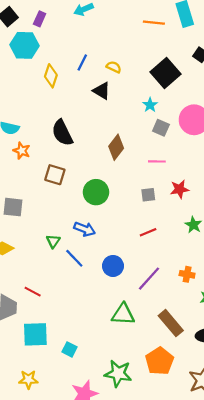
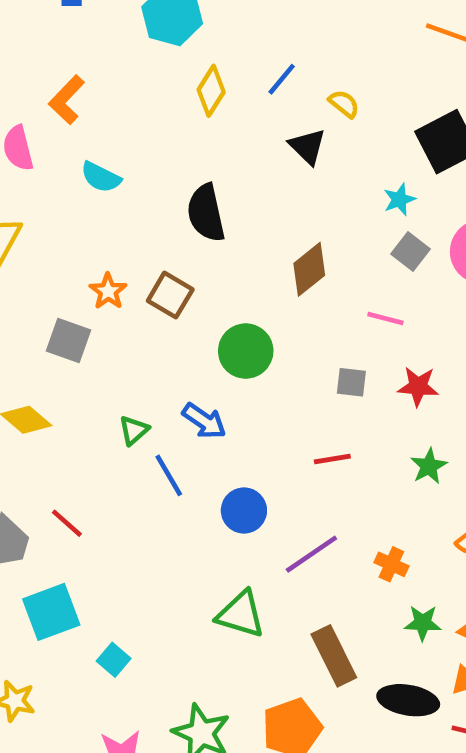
orange star: (22, 151) -> (108, 291), moved
cyan square: (35, 334) -> (51, 612), turned -32

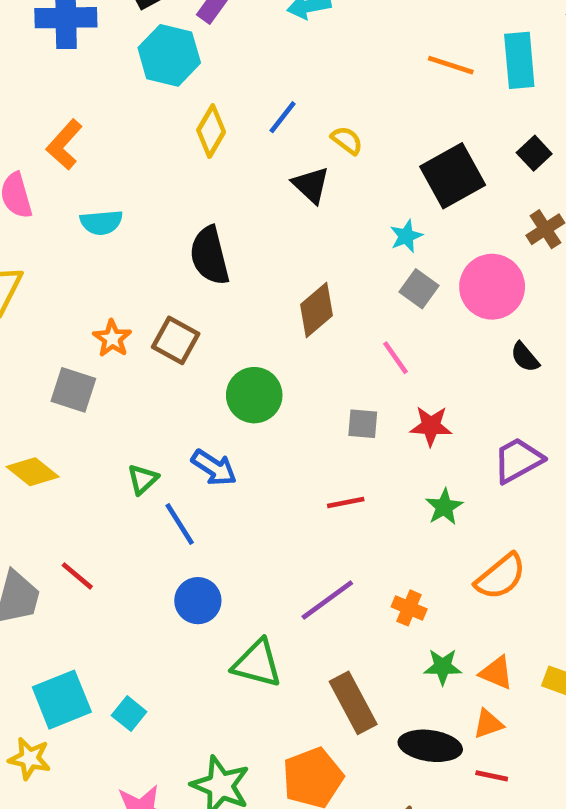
cyan semicircle: (101, 177) -> (101, 222), turned -30
pink line: (385, 318) -> (396, 358), turned 42
blue circle: (244, 511) -> (198, 601), moved
cyan square: (51, 612) -> (62, 700), moved

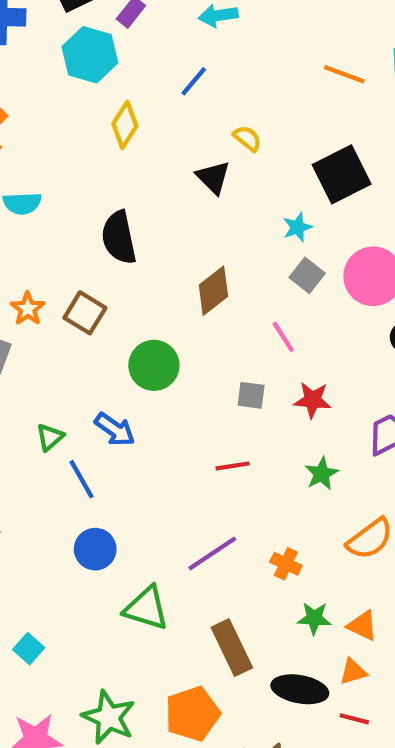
blue line: (283, 117) -> (194, 81), moved

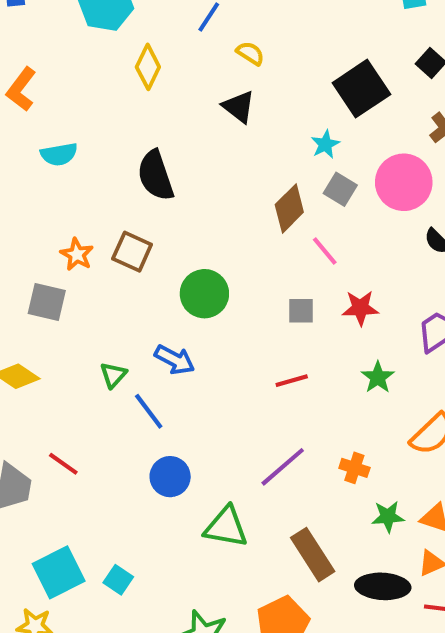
yellow semicircle: (247, 138) -> (250, 53), moved
brown diamond: (213, 291) -> (289, 208), moved

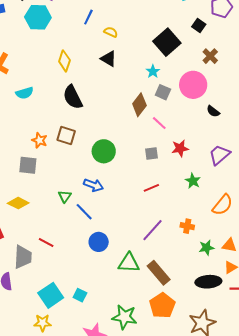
yellow diamond: (148, 67) -> (64, 61), moved
brown rectangle: (313, 555) -> (159, 273), moved

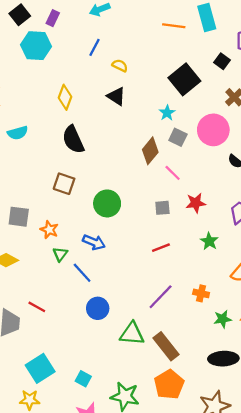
orange star: (39, 140) -> (49, 230), moved
cyan square: (80, 295) -> (83, 379), moved

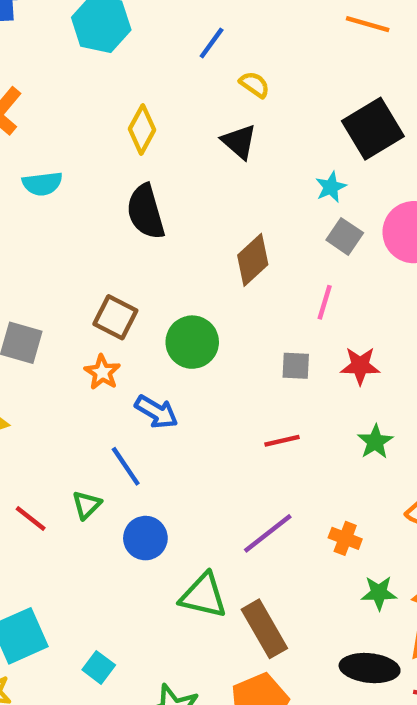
brown diamond: (150, 151) -> (253, 260), moved
pink line: (173, 173) -> (325, 302), turned 54
brown square: (64, 184) -> (115, 317), moved
orange star: (49, 230) -> (102, 372), moved
green triangle: (60, 254) -> (87, 505), moved

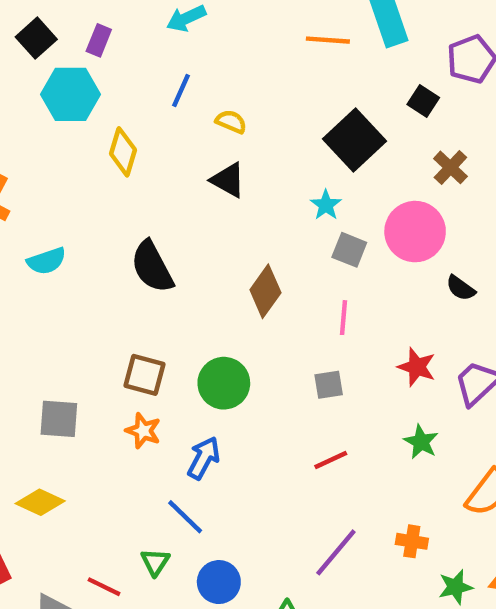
yellow diamond: (142, 129) -> (123, 152), moved
red star: (360, 366) -> (417, 367), moved, turned 30
blue arrow: (156, 412) -> (204, 458), turned -81

